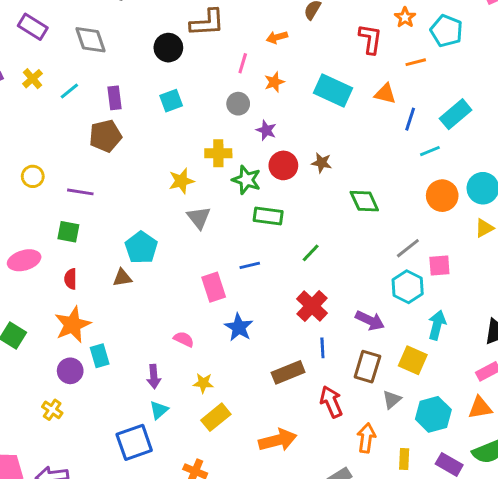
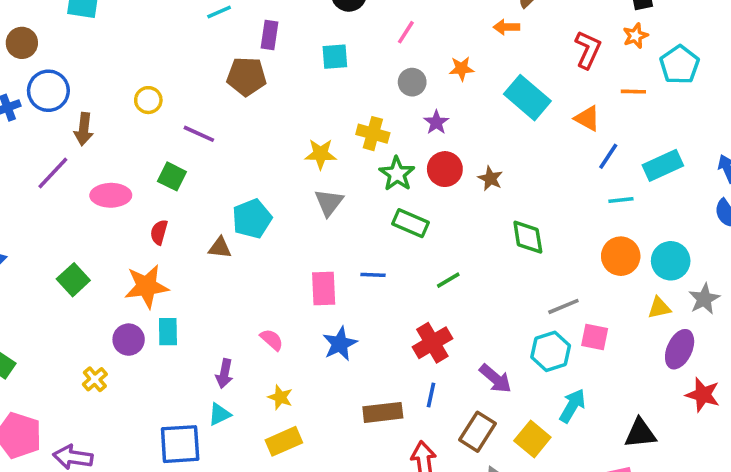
orange arrow: (277, 37) -> (506, 27), moved
pink line: (243, 63) -> (406, 32), moved

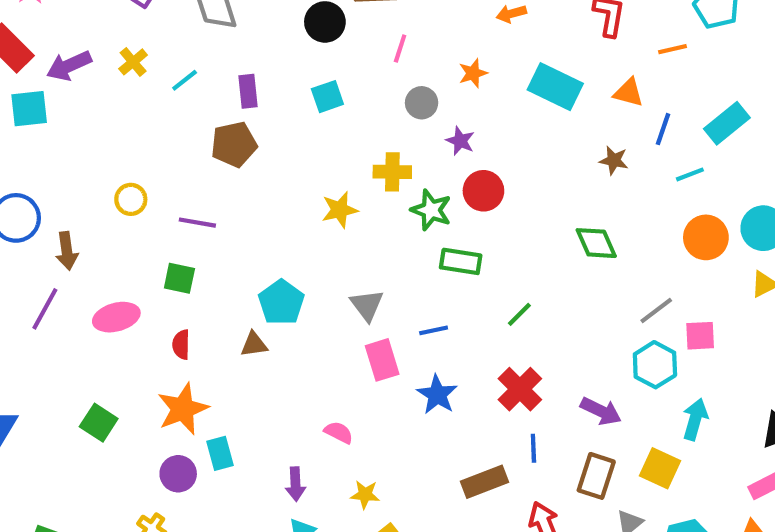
brown star: (490, 178) -> (614, 160), moved
gray triangle: (329, 202) -> (367, 305), moved
blue star: (340, 344) -> (437, 394), moved

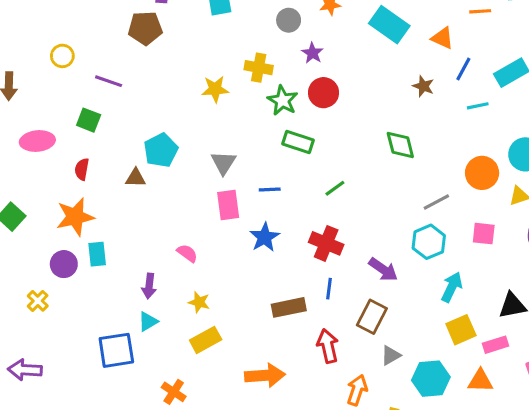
orange circle: (706, 237) -> (482, 173), moved
pink square: (700, 336) -> (484, 234), moved
red cross: (520, 389) -> (326, 243), turned -32
yellow square: (660, 468) -> (461, 330), moved, turned 32

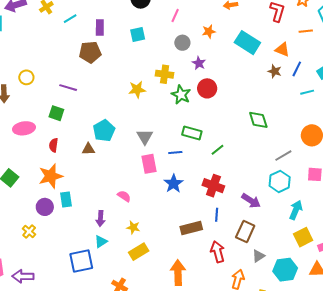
yellow circle: (62, 56) -> (26, 77), moved
brown star: (423, 86) -> (275, 71), moved
green rectangle: (298, 142) -> (192, 133), moved
orange arrow: (265, 375) -> (178, 273), turned -85

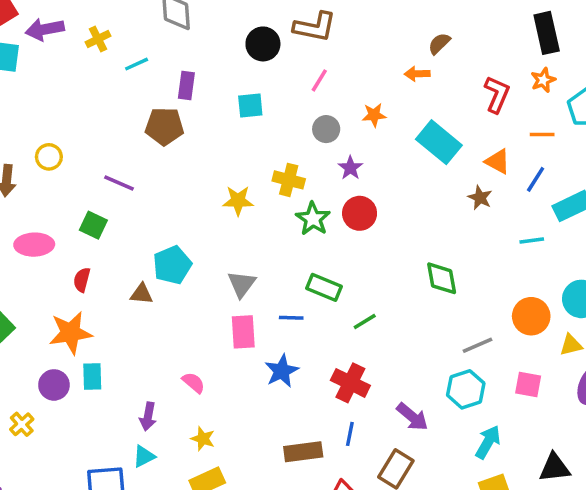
blue line: (297, 69) -> (536, 179), moved

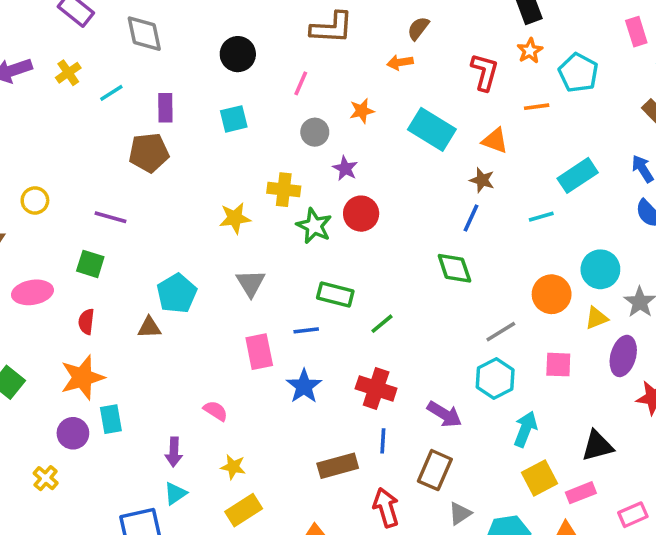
brown L-shape: (315, 27) -> (332, 28), moved
blue line: (536, 179) -> (471, 218), moved
gray triangle: (242, 284) -> (251, 283), moved

